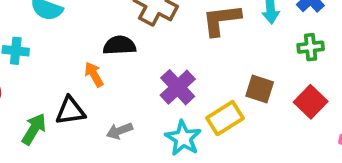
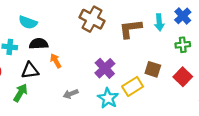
black semicircle: (119, 45) -> (39, 44), moved
black triangle: (70, 111) -> (30, 70), moved

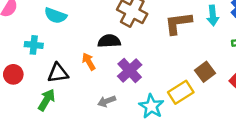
black semicircle: (39, 44) -> (109, 41), moved
purple cross: (105, 68) -> (130, 71), moved
brown square: (153, 69) -> (205, 72), turned 35

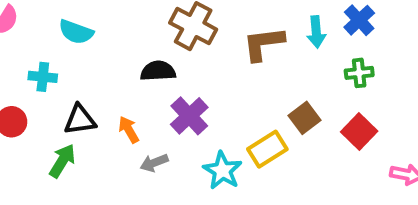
orange arrow: (89, 62) -> (129, 130), moved

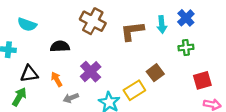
black semicircle: (158, 71) -> (60, 46), moved
red square: (359, 132) -> (202, 80), moved, turned 30

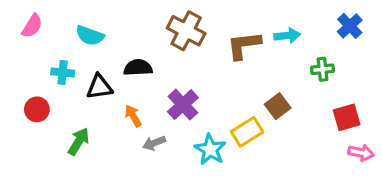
blue cross: (186, 18) -> (350, 26), moved
cyan arrow: (162, 24) -> (287, 36), turned -91
black triangle: (29, 74) -> (99, 87), moved

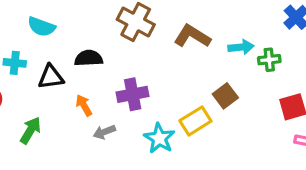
cyan arrow: (287, 36) -> (241, 47), moved
brown L-shape: (244, 45) -> (192, 36), turned 39
purple cross: (183, 105) -> (133, 94), turned 32

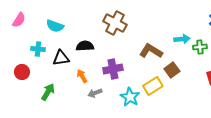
brown L-shape: (192, 36) -> (151, 51), moved

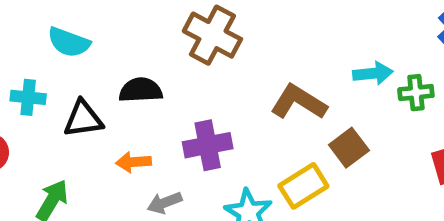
orange arrow: (82, 76) -> (133, 162), turned -64

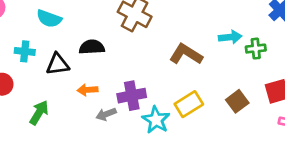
purple cross: (208, 145) -> (132, 96), moved
brown square: (349, 148) -> (237, 101), moved

